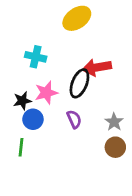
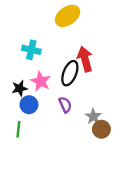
red arrow: (97, 67) -> (85, 59), turned 85
pink star: (46, 93) -> (41, 81), turned -30
gray star: (114, 122) -> (93, 116), moved

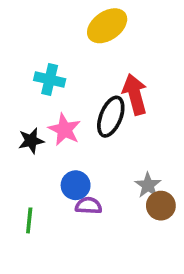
blue circle: (29, 105) -> (76, 185), moved
purple semicircle: (65, 105) -> (89, 206), moved, turned -63
green line: (18, 129) -> (29, 220), moved

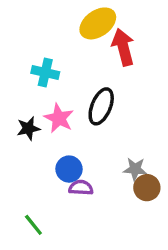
red arrow: (135, 94) -> (123, 47), moved
gray star: (148, 185) -> (135, 169), turned -30
green line: (29, 220) -> (33, 225), moved, turned -45

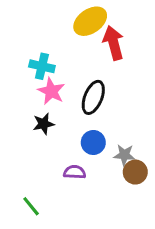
pink star: (59, 118) -> (51, 91), moved
black star: (28, 128) -> (44, 124), moved
blue circle: (69, 169) -> (93, 142), moved

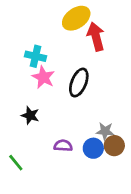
black star: (44, 124) -> (30, 115), moved, turned 30
blue circle: (93, 142) -> (93, 148), moved
green line: (31, 206) -> (16, 163), moved

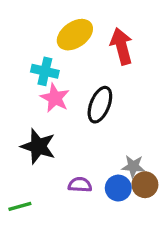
yellow ellipse: (76, 18) -> (75, 35), moved
black star: (30, 115) -> (38, 146), size x1.5
green line: (16, 163) -> (20, 206), turned -66

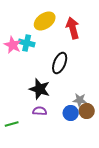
pink star: (55, 98) -> (13, 45), moved
black star: (38, 146) -> (40, 89), moved
purple semicircle: (80, 185) -> (40, 111), moved

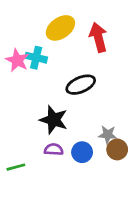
black ellipse: (60, 63) -> (81, 85), turned 45
blue circle: (71, 113) -> (82, 152), moved

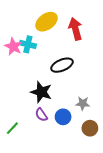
purple semicircle: (54, 149) -> (41, 115), turned -128
brown circle: (117, 149) -> (90, 128), moved
green line: (16, 167) -> (12, 128), turned -32

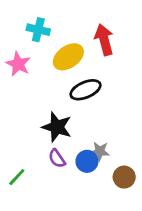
yellow ellipse: (46, 22) -> (68, 57), moved
cyan cross: (28, 44) -> (38, 30), moved
gray star: (83, 103) -> (100, 151), moved

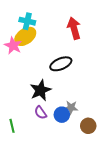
yellow ellipse: (68, 57) -> (25, 36), moved
black star: (57, 127) -> (40, 90), turned 30
green line: (17, 177) -> (12, 126), turned -56

